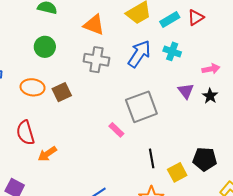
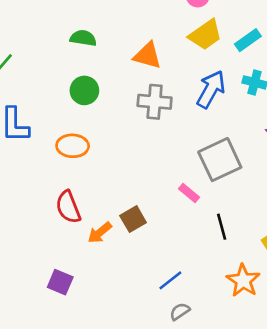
brown square: (62, 92) -> (133, 219), moved
black line: (152, 158) -> (222, 227), moved

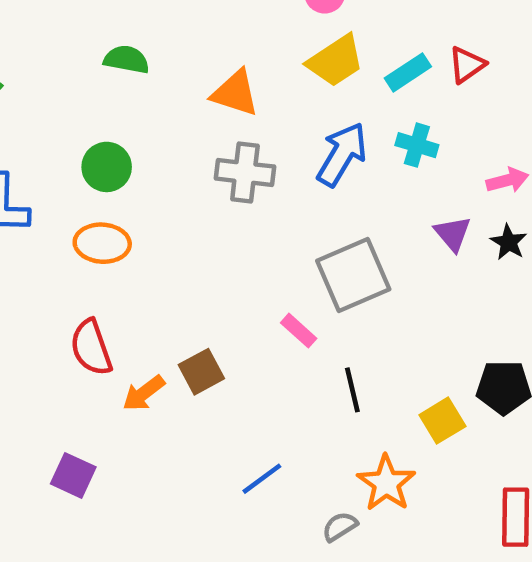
green circle: (84, 90) -> (107, 167), moved
gray semicircle: (180, 311) -> (340, 527), moved

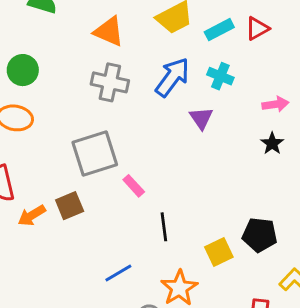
purple triangle: (453, 234) -> (201, 118), moved
gray square: (353, 275) -> (95, 154), moved
blue line: (262, 479) -> (118, 273), moved

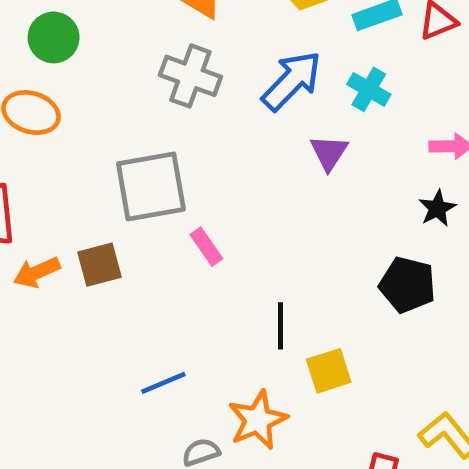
black line: (164, 227) -> (281, 326), moved
black pentagon: (260, 235) -> (407, 285), moved

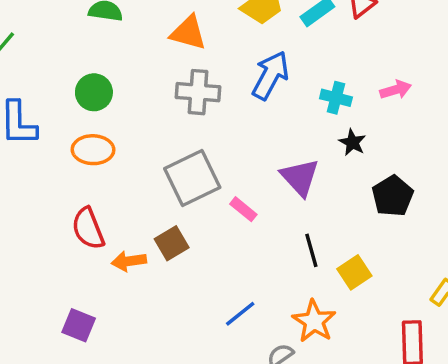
cyan cross: (369, 89) -> (336, 98), moved
purple triangle: (329, 153) -> (300, 177), moved, size x1.4
black star: (437, 208) -> (352, 142), moved
orange arrow: (37, 272) -> (129, 261), turned 32
black pentagon: (407, 285) -> (393, 196), turned -30

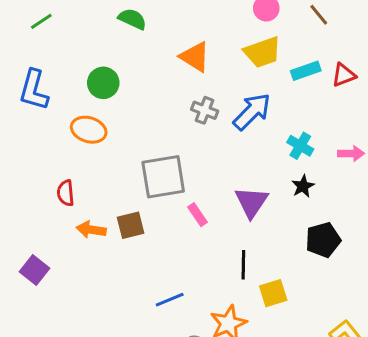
gray cross: (198, 92) -> (205, 110), moved, size x0.7
red semicircle: (88, 228) -> (66, 193), size x0.7

